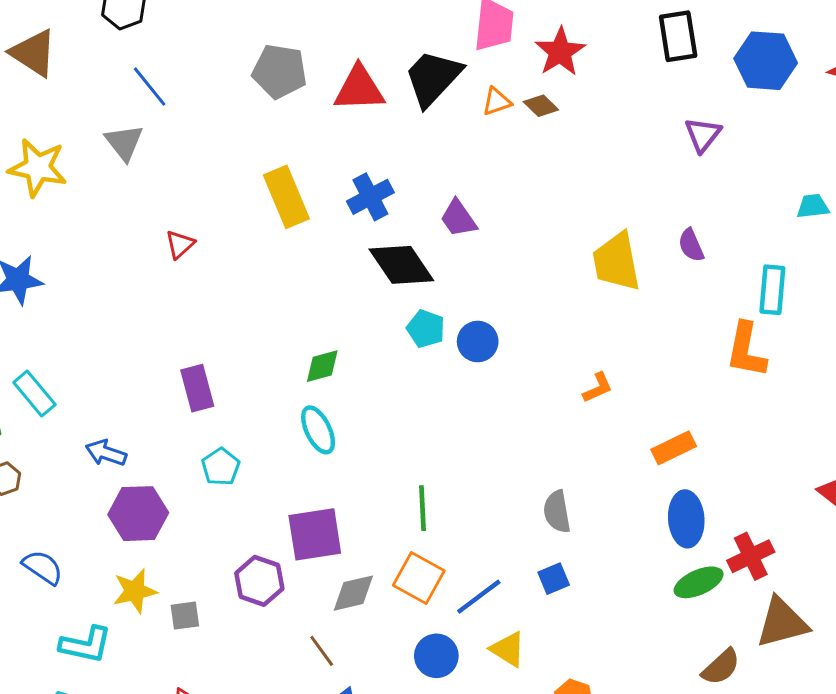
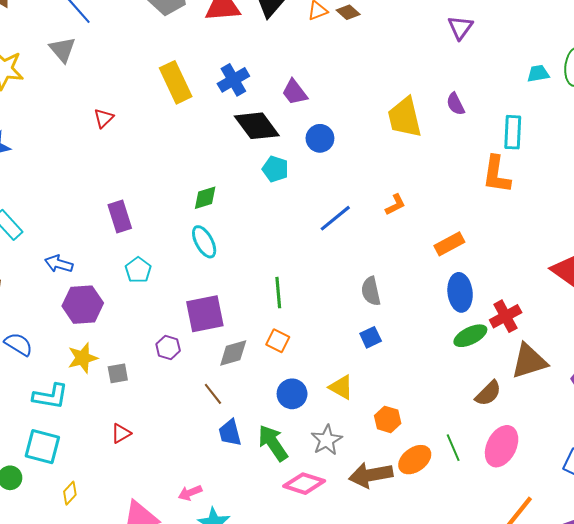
blue circle: (478, 342) -> (320, 138), moved
orange square: (419, 578) -> (278, 341), size x0.7
purple hexagon: (259, 581) -> (168, 347), size x0.7
blue line: (479, 597) -> (335, 218), moved

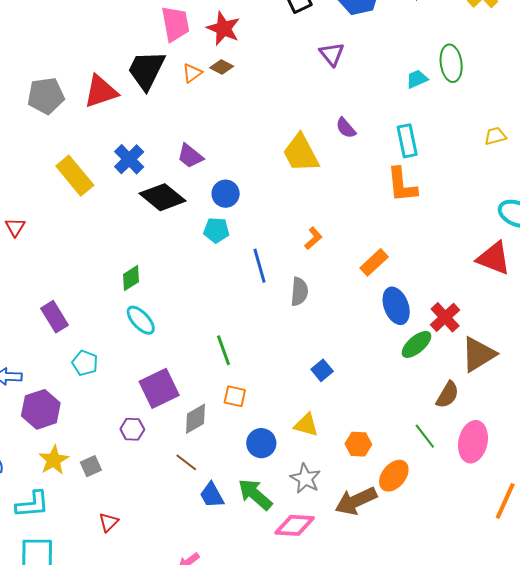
cyan pentagon: (275, 169) -> (216, 230), moved
blue line: (335, 218) -> (260, 266), turned -52
gray semicircle: (371, 291) -> (299, 292), moved, turned -148
green line: (453, 448) -> (425, 436), moved

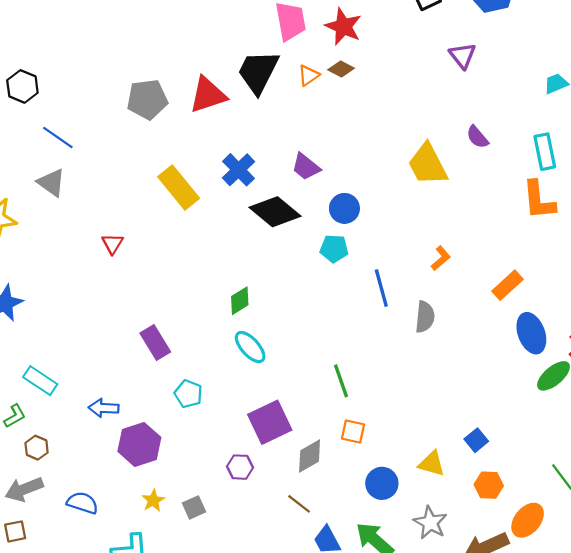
blue square: (322, 370) -> (476, 440), moved
yellow star: (54, 460) -> (153, 500), size x0.7

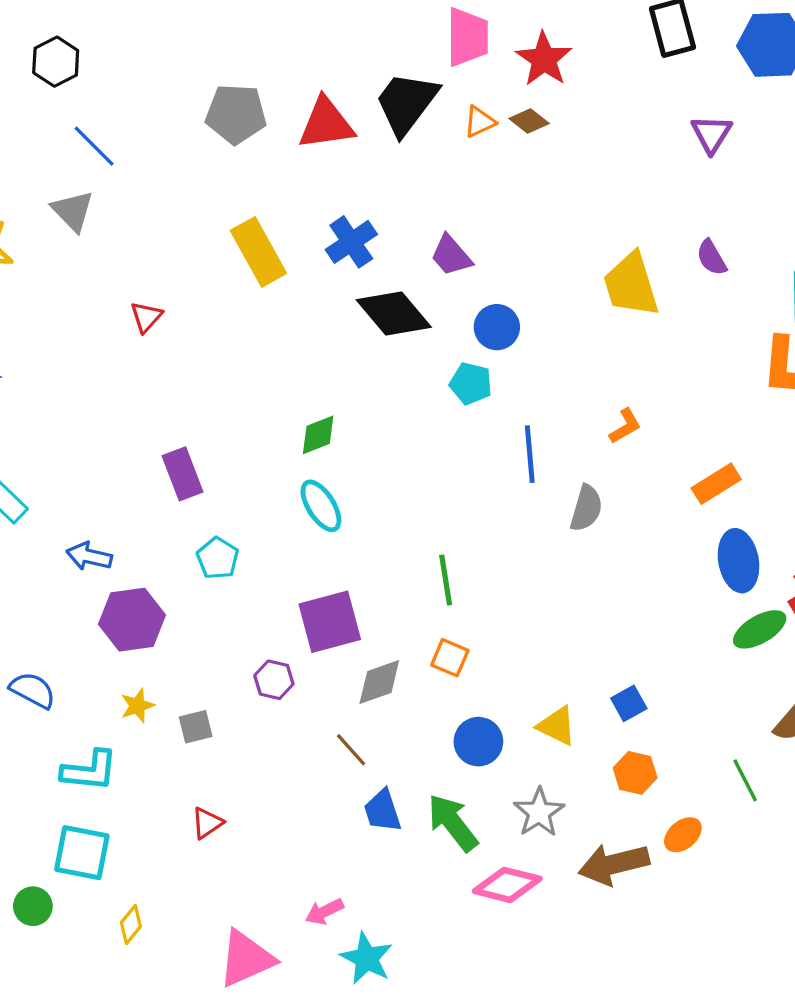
orange ellipse: (528, 520) -> (683, 835), size x0.7

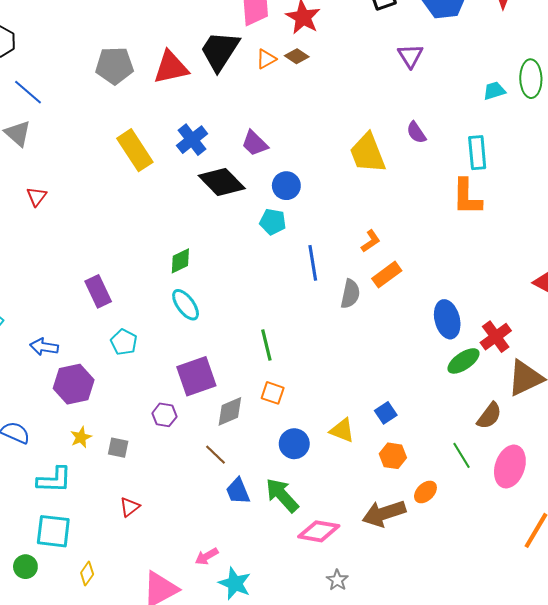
red triangle: (146, 317) -> (37, 196), moved
orange rectangle: (716, 484) -> (387, 275), moved
gray square: (196, 727) -> (118, 448), turned 30
gray star: (539, 812) -> (337, 580), moved, size x0.7

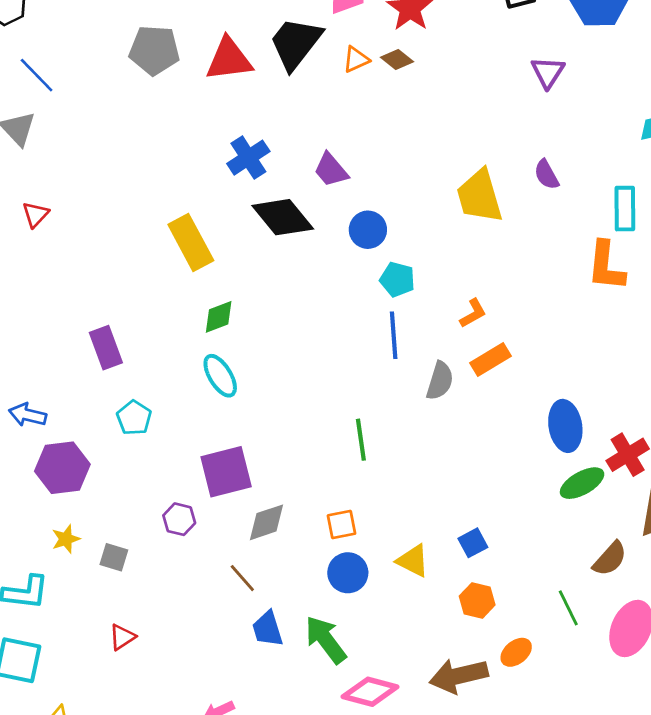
yellow rectangle: (135, 150) -> (191, 243), moved
cyan pentagon: (273, 222) -> (397, 280), moved
green line: (266, 345) -> (361, 440), moved
orange square: (273, 393) -> (341, 525), moved, turned -35

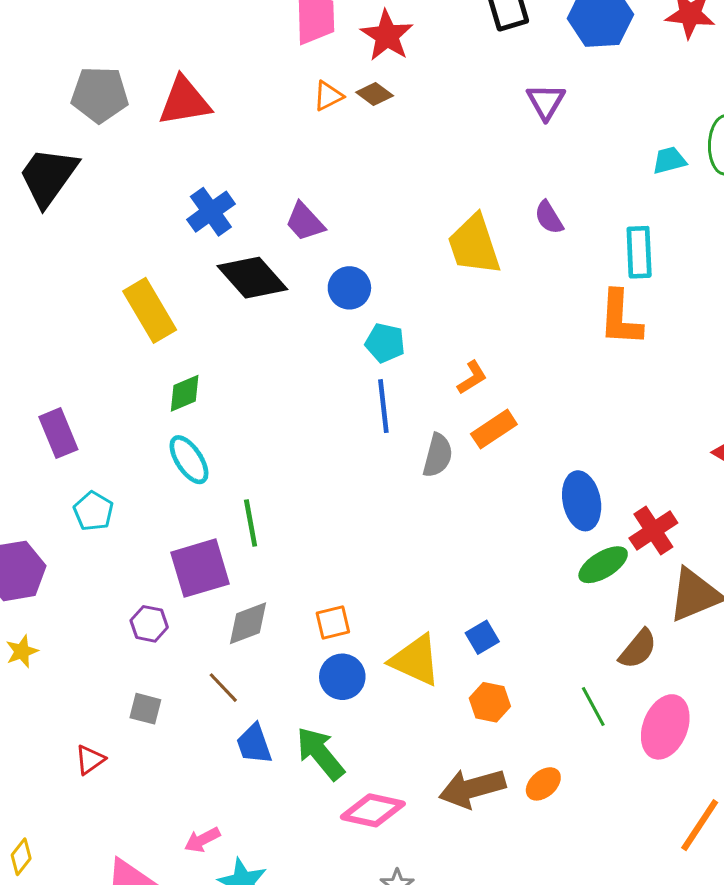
black trapezoid: (296, 43) -> (48, 177), moved
green line: (361, 440) -> (251, 523), moved
gray square: (114, 557) -> (145, 709), moved
yellow triangle: (413, 561) -> (415, 660), size x1.4
orange ellipse: (516, 652) -> (543, 784), moved

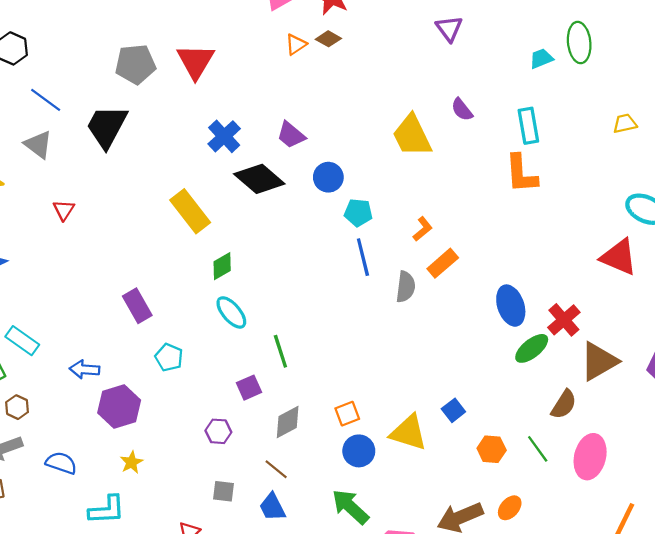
red triangle: (184, 101) -> (196, 61), turned -42
purple square: (200, 568) -> (249, 388), size x0.6
orange hexagon: (490, 702) -> (492, 449), moved
blue trapezoid: (254, 744) -> (272, 507), moved

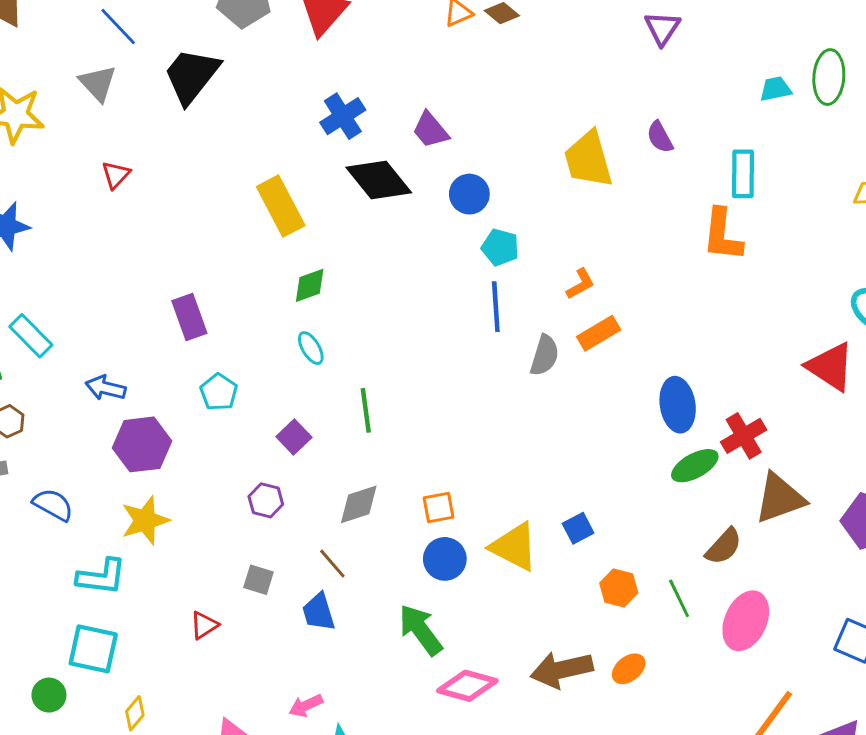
cyan ellipse: (231, 312) -> (311, 348), size x0.7
purple square: (249, 388) -> (294, 437), moved, turned -30
yellow star: (131, 462) -> (145, 520), size x1.6

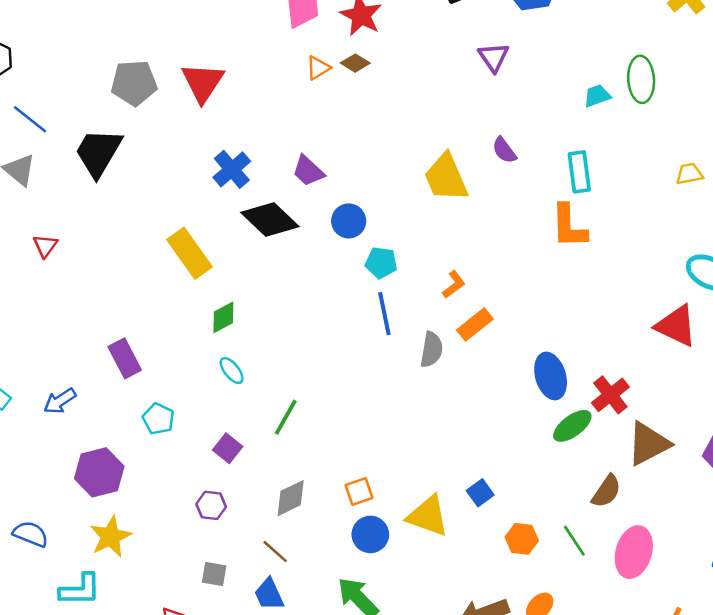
blue arrow: (106, 388) -> (60, 401), moved, turned -40
green line: (366, 410) -> (286, 417), turned 45

